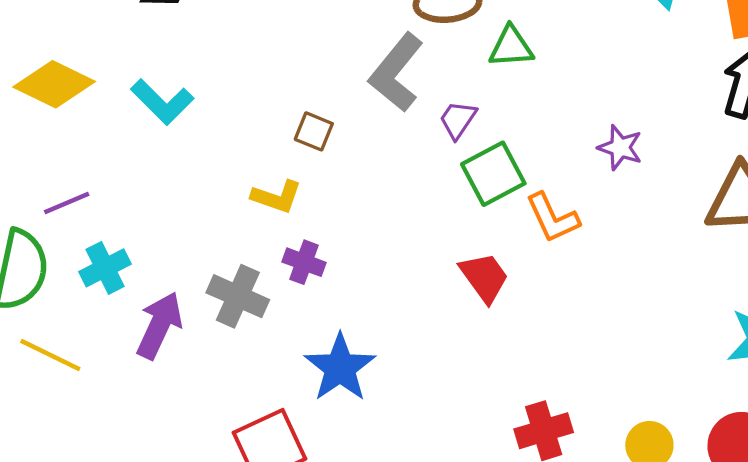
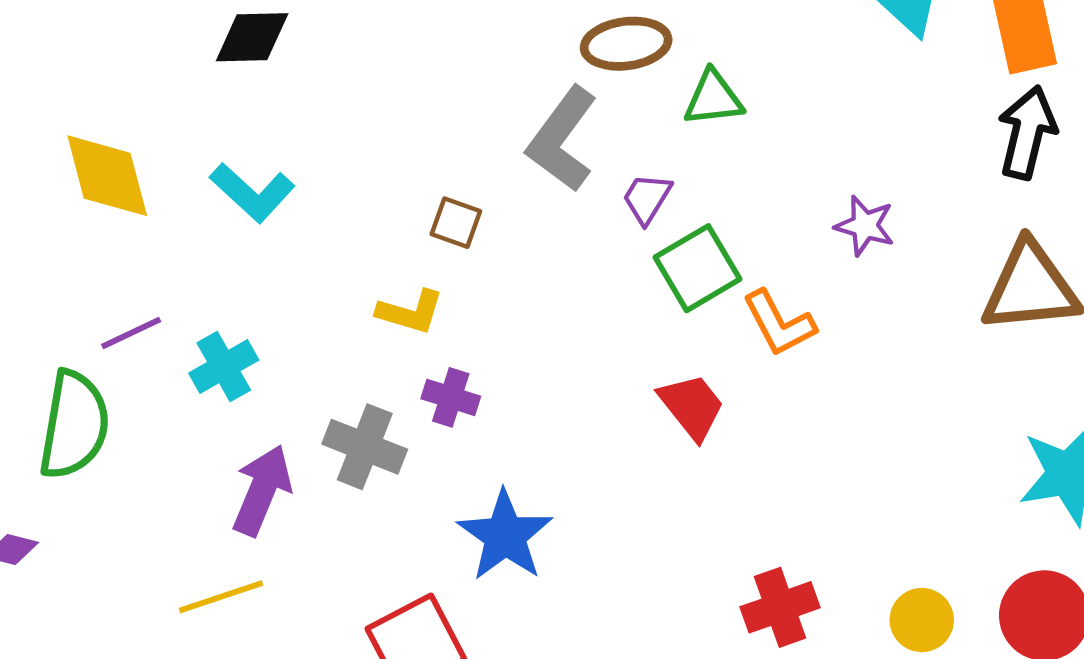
yellow diamond: (54, 84) -> (107, 176), turned 52
cyan cross: (105, 268) -> (224, 367), moved
yellow line: (50, 355) -> (221, 597), moved, turned -42

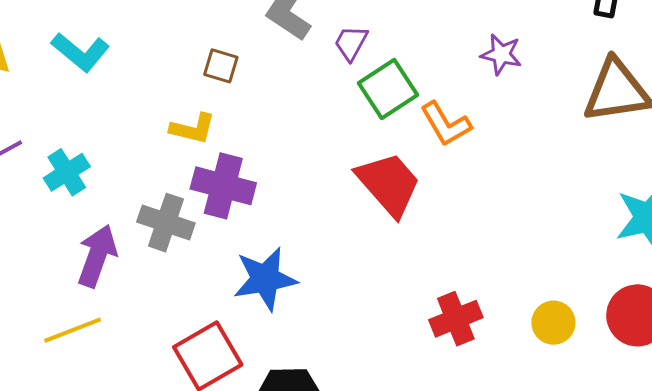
purple cross: (451, 397) -> (223, 186), size x1.6
red trapezoid: (692, 406) -> (389, 184), size x1.4
blue star: (505, 536) -> (265, 279), turned 30

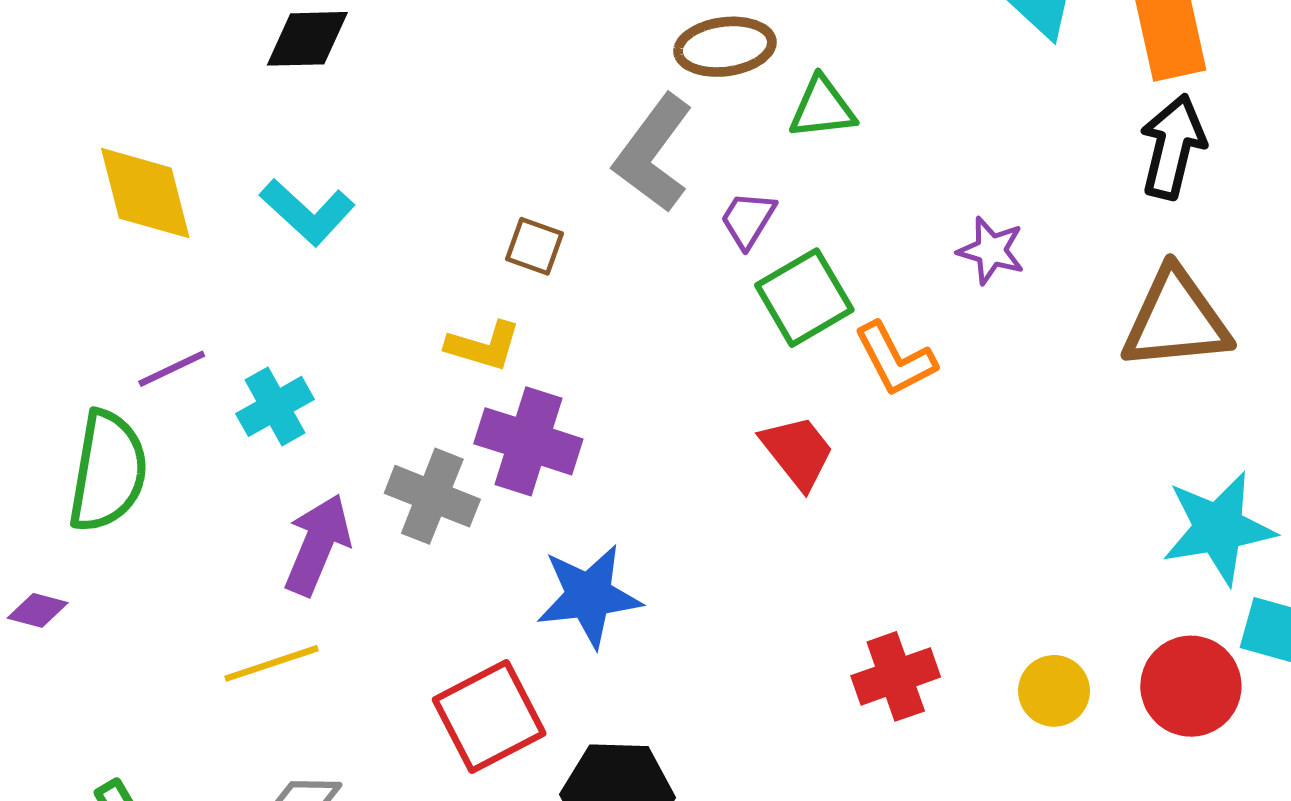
red trapezoid: (389, 184) -> (798, 452), size x0.7

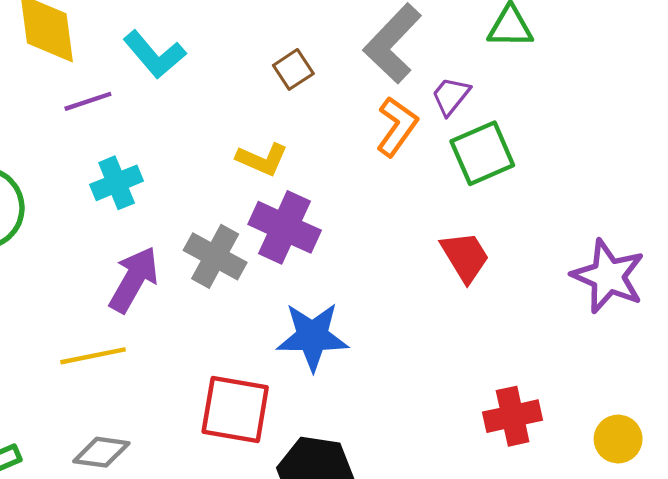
brown square: (535, 246) -> (293, 69), moved, turned 30
purple star: (991, 250) -> (608, 276), moved, size x1.6
orange L-shape: (895, 359) -> (397, 127), moved, turned -124
purple line: (172, 369) -> (88, 101), moved
red square: (489, 716) -> (235, 410), turned 30

